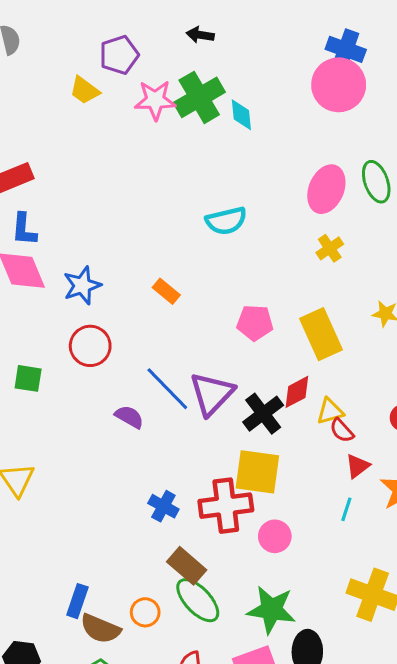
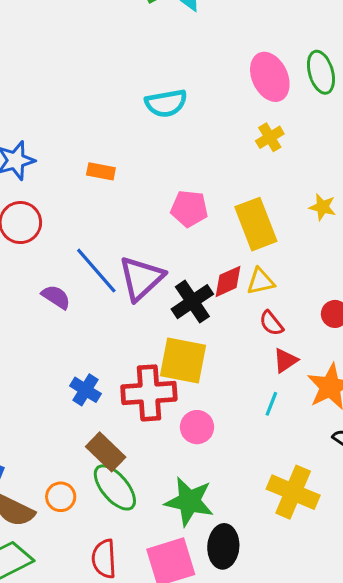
pink ellipse: (326, 189) -> (270, 77), turned -51
orange rectangle: (166, 291) -> (101, 171), turned -32
yellow triangle: (330, 411) -> (261, 281), moved

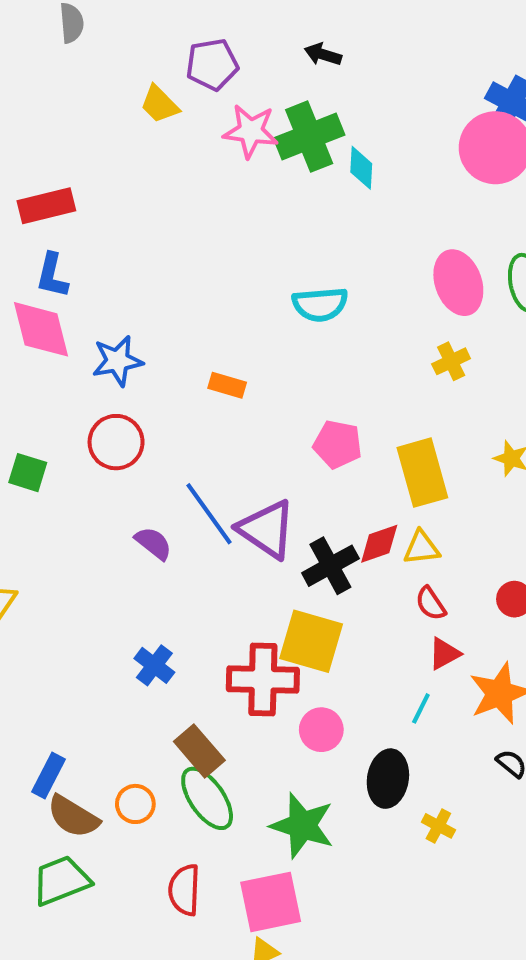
purple triangle: (141, 278) -> (267, 529), turned -48
blue cross: (85, 390) -> (154, 665), moved
yellow cross: (293, 492) -> (438, 826), size x0.5
black ellipse: (223, 546) -> (388, 779), moved

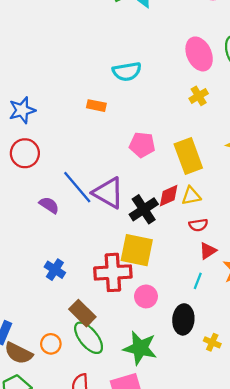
orange rectangle: (227, 385) -> (96, 106), moved
red semicircle: (431, 604) -> (198, 225), turned -60

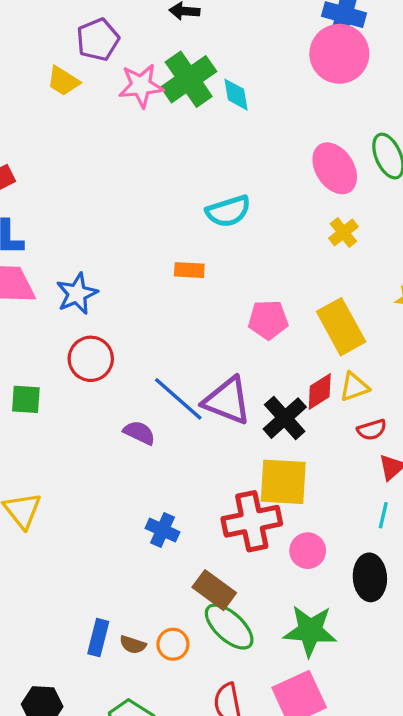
brown semicircle: (18, 353) -> (133, 645), moved, size x0.6

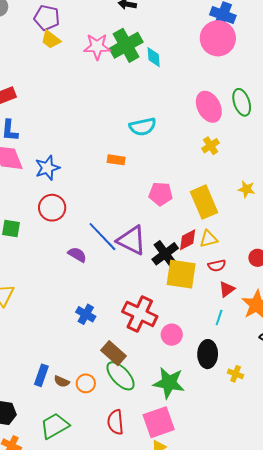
purple pentagon: (98, 40) -> (47, 18), moved, turned 30
yellow square: (283, 482) -> (181, 274), moved
red cross: (252, 521) -> (140, 314), turned 32

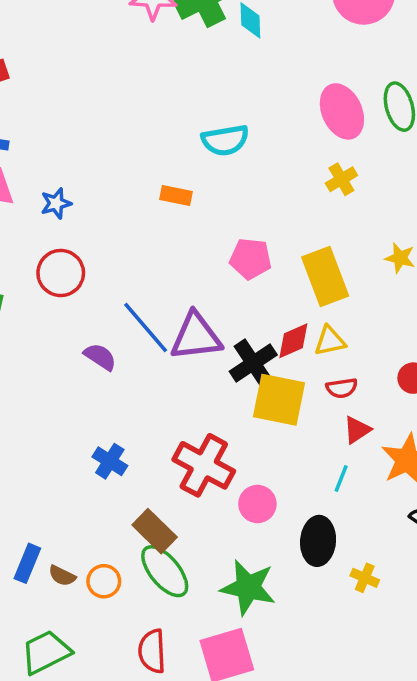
blue star: (47, 168) -> (56, 203), size x0.7
purple triangle: (132, 240) -> (196, 337), turned -36

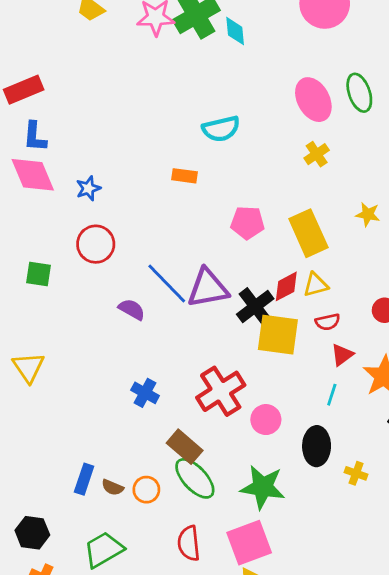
red cross: (204, 465) -> (221, 391), turned 33

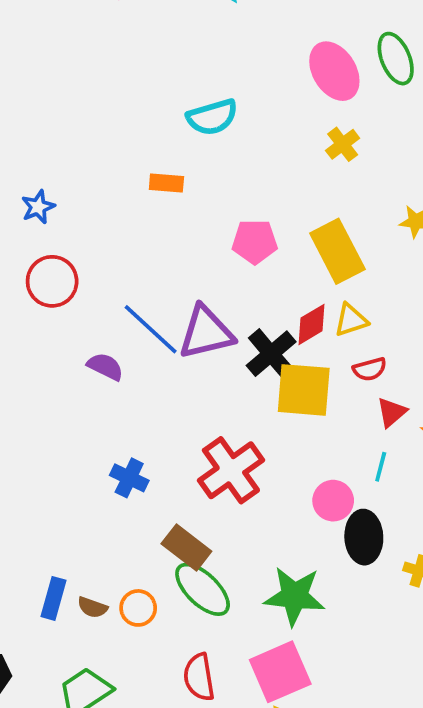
pink circle: (266, 420) -> (333, 501), moved

